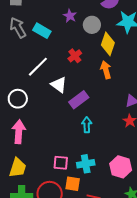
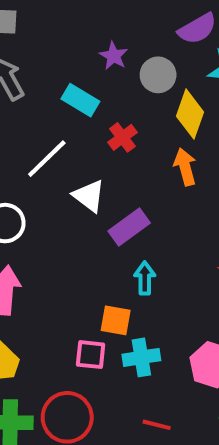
cyan rectangle: (42, 31) -> (80, 100), moved
orange square: (73, 184) -> (116, 320), moved

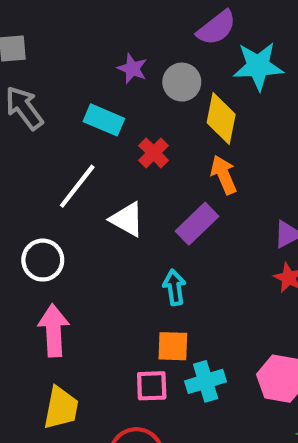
purple rectangle: (129, 227) -> (197, 224), moved
cyan arrow: (145, 278) -> (174, 287), moved

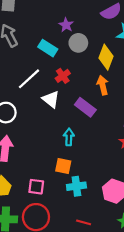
gray circle: (182, 82) -> (78, 43), moved
red cross: (154, 153) -> (63, 76), moved
purple rectangle: (197, 224) -> (85, 107), turned 72
pink square: (152, 386) -> (36, 187), moved

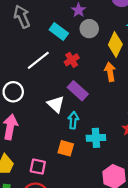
white triangle: (51, 99) -> (56, 104), moved
purple rectangle: (85, 107) -> (78, 91), moved
cyan cross: (76, 186) -> (96, 138), moved

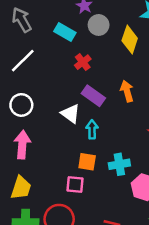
white line: (38, 60) -> (23, 61), moved
orange arrow: (110, 72) -> (127, 91), moved
cyan cross: (96, 138) -> (119, 164), moved
pink square: (38, 167) -> (75, 184), moved

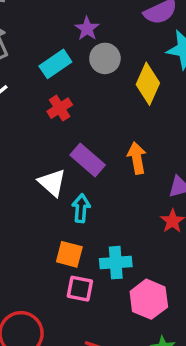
cyan rectangle: (65, 32) -> (55, 64), turned -70
red cross: (83, 62) -> (60, 108), moved
pink square: (75, 184) -> (80, 289), moved

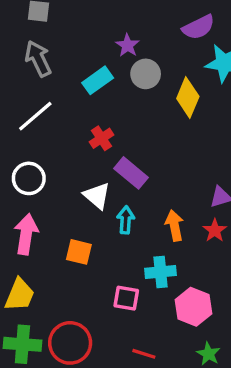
red cross: (60, 108) -> (101, 138), moved
orange arrow: (137, 158) -> (174, 226), moved
orange square: (69, 254) -> (79, 252), moved

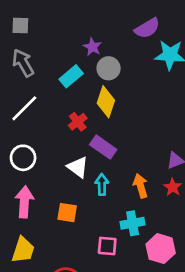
yellow diamond: (188, 98) -> (106, 102), moved

